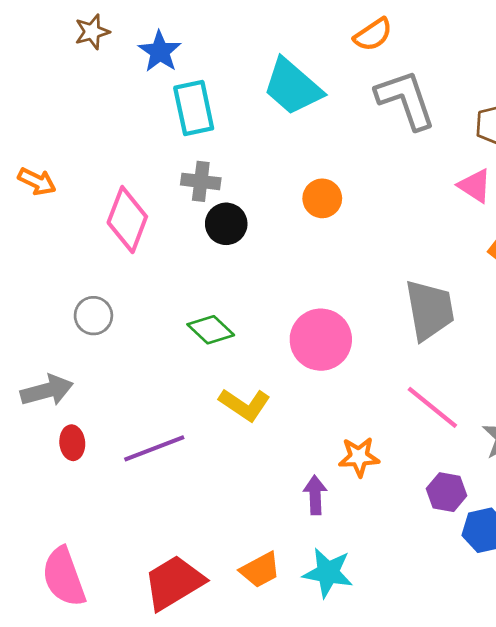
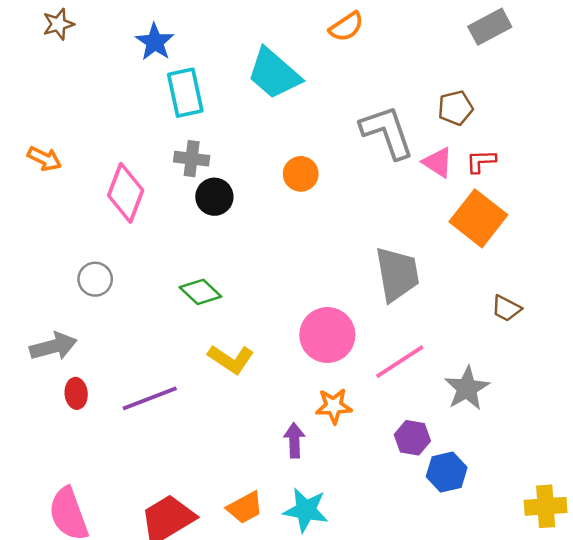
brown star: (92, 32) -> (58, 24), moved
gray L-shape: (406, 100) -> (387, 132), moved
pink circle: (321, 340) -> (327, 335), moved
pink line: (432, 407) -> (400, 362), turned -72

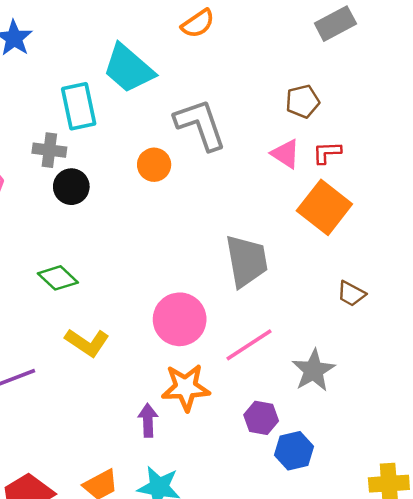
cyan rectangle: (185, 93) -> (79, 106), moved
gray L-shape: (387, 132) -> (200, 125), moved
orange star: (334, 406) -> (186, 387), size x1.4

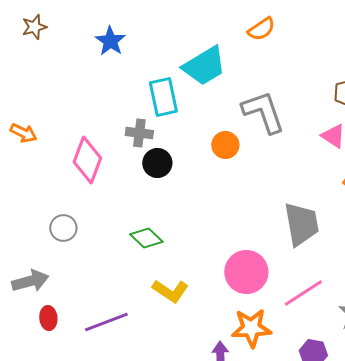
cyan trapezoid: (128, 69) -> (204, 66), turned -72

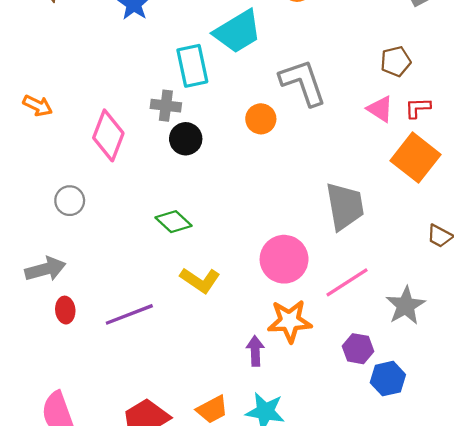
gray circle: (63, 228) -> (70, 201), moved

